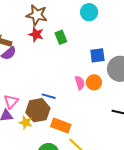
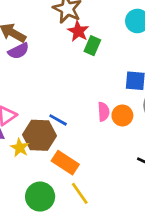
red star: (36, 34) -> (78, 31), moved
green rectangle: (61, 37) -> (92, 46), turned 32

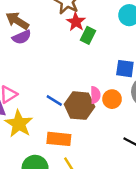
brown hexagon: (40, 135) -> (80, 106), moved
yellow star: (20, 148) -> (19, 124), size x1.6
orange rectangle: (65, 163) -> (59, 139), turned -30

